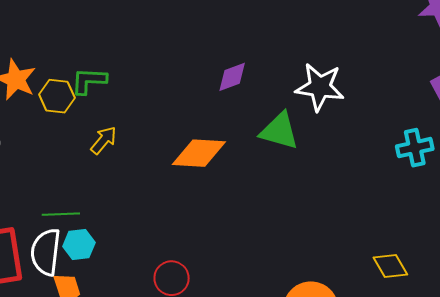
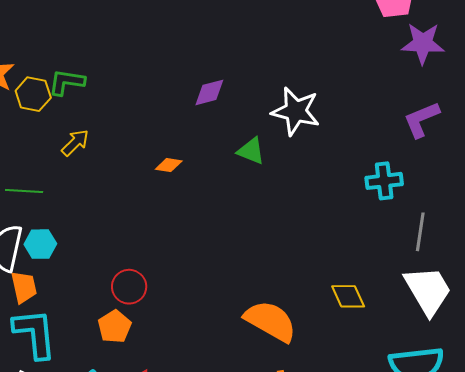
green triangle: (279, 131) -> (251, 151), size x0.7
orange diamond: (199, 153) -> (169, 165), size x0.5
green line: (61, 214) -> (24, 191), moved

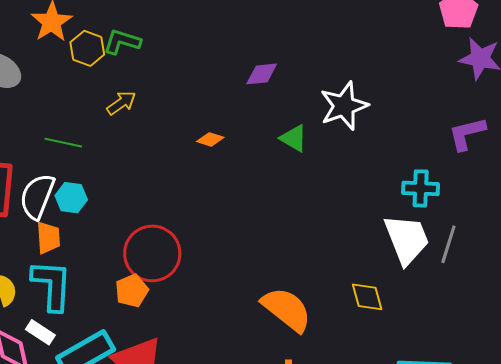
white star: (296, 111) -> (344, 106), turned 30
red circle: (129, 287) -> (152, 253), size x1.6
white trapezoid: (428, 290) -> (407, 239), moved

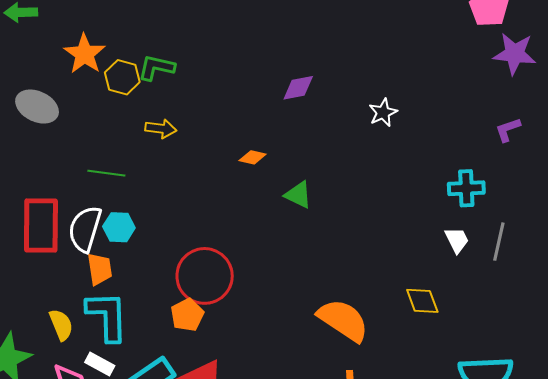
yellow arrow: (121, 103) -> (161, 129), turned 48
white star: (344, 106) -> (383, 113), size x0.6
purple L-shape: (467, 134) -> (508, 130), size x0.7
green triangle: (294, 138) -> (298, 195), moved
white trapezoid: (407, 239) -> (457, 240), size x0.5

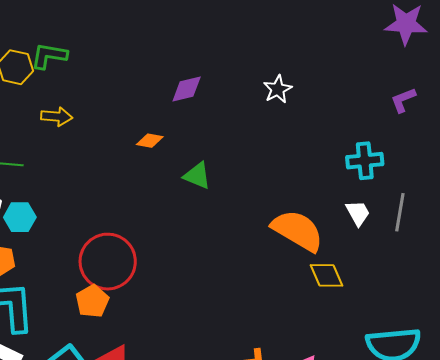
purple diamond: (298, 88) -> (187, 89), moved
orange semicircle: (343, 320) -> (298, 231), moved

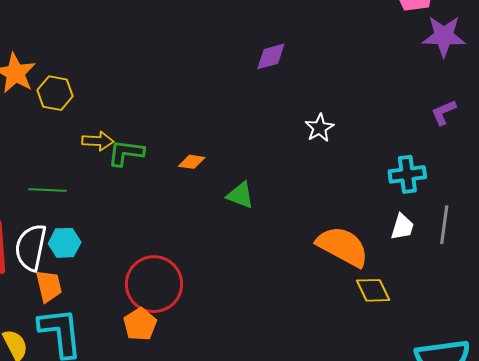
green L-shape: (49, 56) -> (126, 153), moved
purple diamond: (187, 89) -> (271, 56), moved
white star: (278, 89) -> (319, 128), moved
white trapezoid: (358, 213) -> (402, 227), turned 48

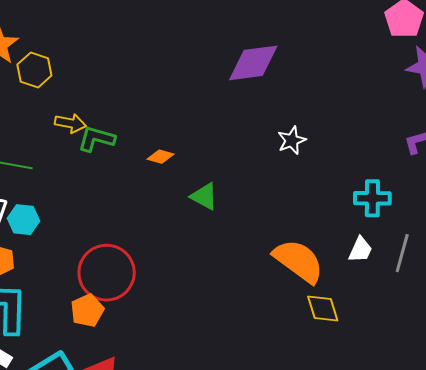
purple diamond: (271, 56) -> (253, 63), size x1.6

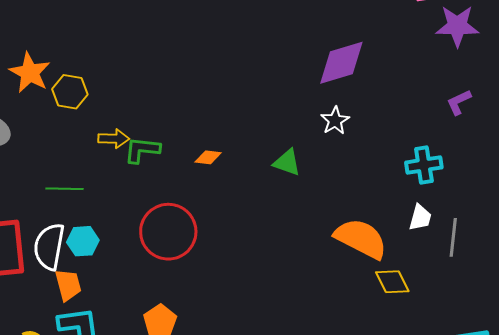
purple diamond: (253, 63) -> (341, 63), moved
green triangle: (204, 196) -> (287, 163), moved
gray line: (402, 253) -> (453, 237), moved
red circle: (107, 273) -> (168, 232), moved

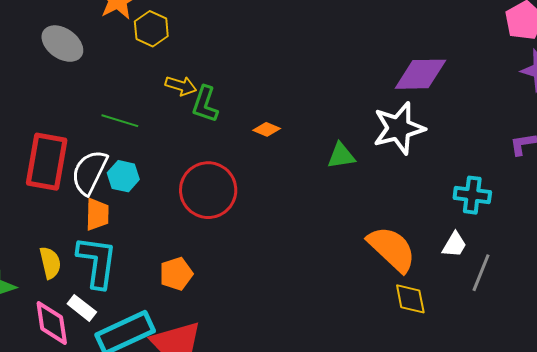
white star: (335, 121) -> (399, 128), size x1.8
green L-shape: (142, 150) -> (205, 104), turned -93
green triangle: (287, 163) -> (341, 156), turned -44

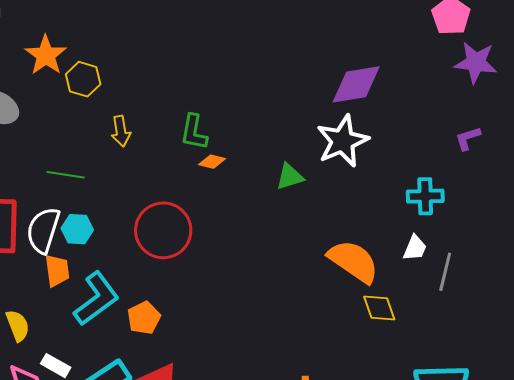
yellow arrow: (181, 86) -> (121, 131), turned 72
green L-shape: (205, 104) -> (194, 132), moved
cyan L-shape: (97, 262) -> (96, 299), moved, turned 54

